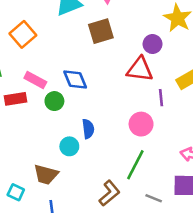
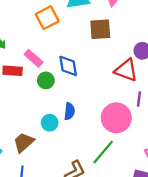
orange square: (23, 34) -> (47, 18), moved
pink circle: (141, 124) -> (116, 118), size x1.4
brown trapezoid: (46, 174) -> (24, 142), turned 110

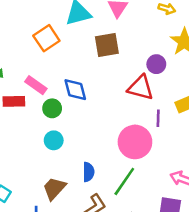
blue semicircle: (69, 111) -> (88, 172), moved
cyan circle: (50, 123) -> (54, 140), moved
brown trapezoid: (24, 142) -> (54, 188), moved

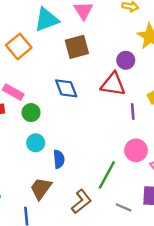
blue diamond: (75, 90) -> (66, 88), moved
pink circle: (135, 142) -> (136, 150), moved, size x0.7
blue semicircle: (88, 172) -> (59, 159), moved

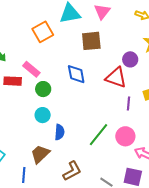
green line: (107, 175) -> (98, 135), moved

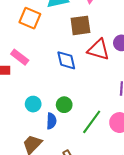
orange square: (43, 32) -> (30, 18), turned -35
red triangle: (116, 78) -> (99, 50), moved
green circle: (43, 89) -> (64, 105), moved

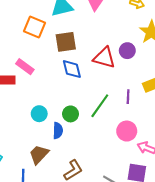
brown square: (80, 25) -> (66, 42), moved
green line: (92, 122) -> (100, 106), moved

